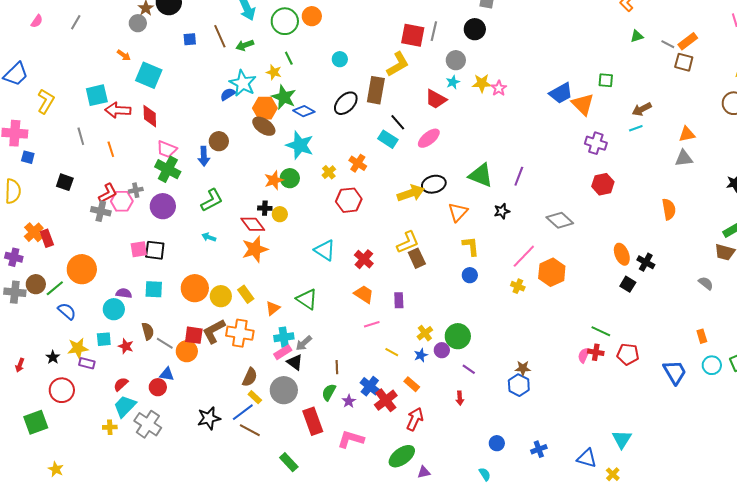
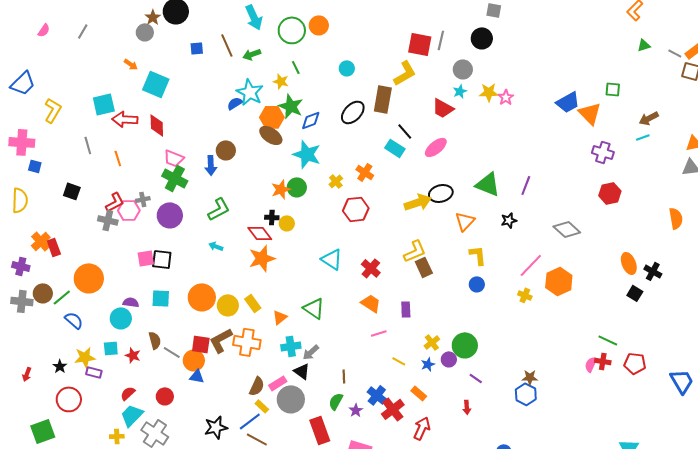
blue diamond: (304, 111) -> (311, 120), turned -50
pink rectangle: (283, 352) -> (278, 383), moved
blue triangle: (167, 374) -> (197, 376), moved

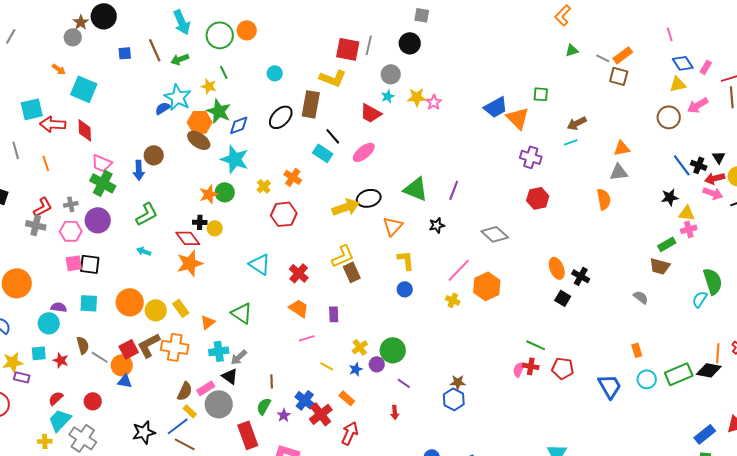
yellow L-shape: (405, 73) -> (333, 78), turned 52
pink hexagon: (129, 210) -> (71, 231), moved
orange semicircle: (676, 218) -> (604, 199), moved
red square: (201, 344) -> (129, 349), turned -36

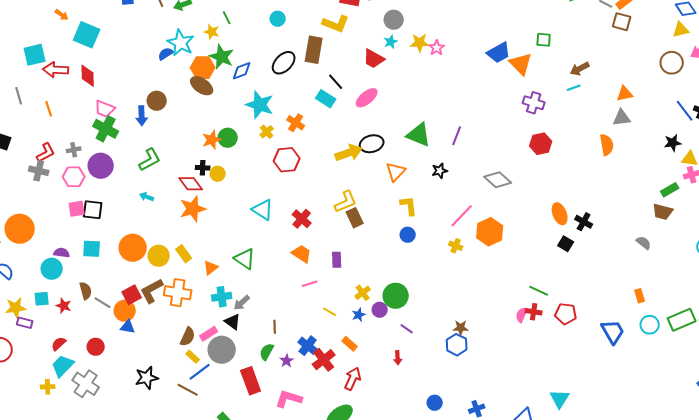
cyan star: (235, 159) -> (260, 105), moved
blue line: (178, 426) -> (200, 372), moved

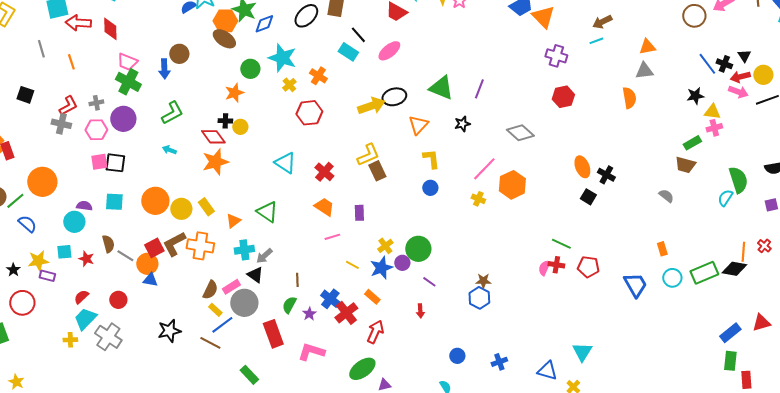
green circle: (228, 138) -> (250, 69), moved
blue star: (359, 315) -> (381, 268), size x1.6

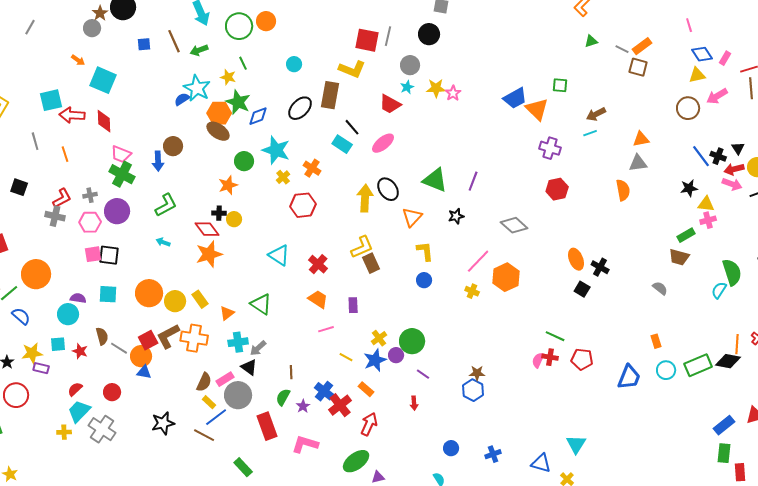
black ellipse: (394, 97) -> (388, 189), turned 70
yellow arrow: (371, 106) -> (365, 198), turned -68
blue trapezoid: (635, 285) -> (629, 377), turned 52

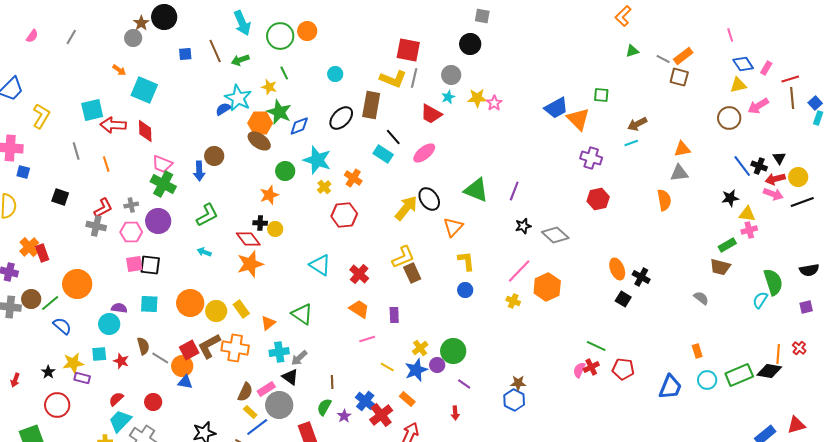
gray line: (388, 36) -> (414, 78), moved
yellow arrow: (365, 198) -> (406, 208), turned 36
black star: (456, 216) -> (523, 226), moved
red cross: (550, 357) -> (591, 367), turned -35

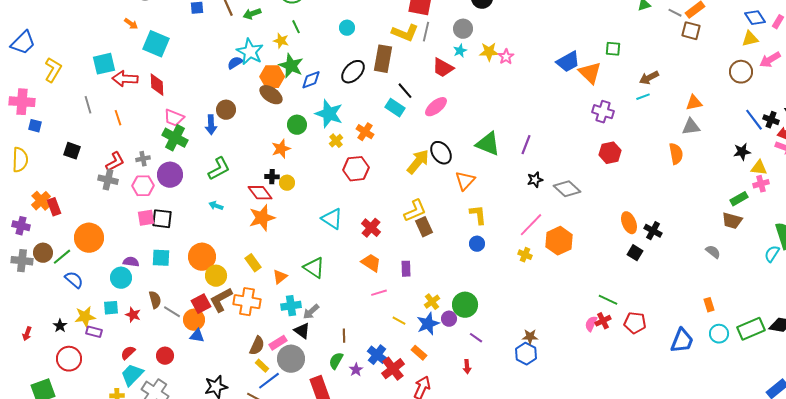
yellow circle: (216, 311) -> (216, 276), moved

